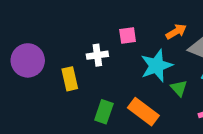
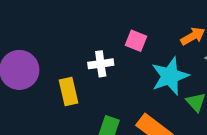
pink square: (128, 35) -> (136, 41), turned 30

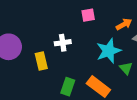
pink square: (136, 41) -> (88, 15), moved, turned -32

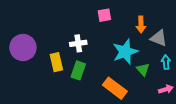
orange arrow: (124, 24) -> (141, 25), turned 119
green rectangle: (68, 87) -> (78, 70), moved

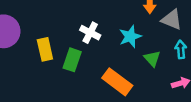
white cross: (78, 43) -> (90, 33), moved, turned 35
cyan star: (125, 52) -> (130, 37), size x0.7

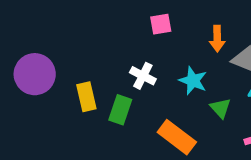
cyan star: (130, 37) -> (193, 81), turned -30

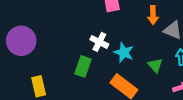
cyan star: (193, 81) -> (124, 52), moved
yellow rectangle: (86, 97) -> (39, 86), moved

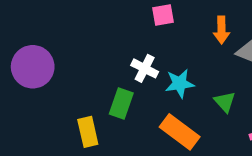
cyan star: (124, 52) -> (180, 83), turned -30
yellow rectangle: (39, 86) -> (88, 132), moved

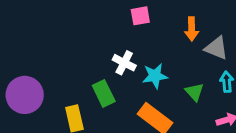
purple circle: (33, 67) -> (25, 95), moved
green rectangle: (121, 104) -> (104, 93), turned -45

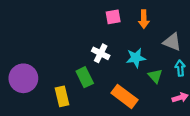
orange arrow: (192, 29) -> (144, 19), moved
cyan star: (155, 76) -> (136, 58), moved

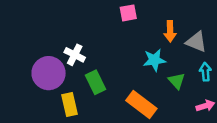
orange arrow: (144, 19) -> (170, 31), moved
white cross: (101, 53) -> (75, 55), moved
purple circle: (23, 78) -> (49, 73), moved

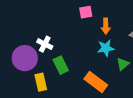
orange arrow: (170, 31) -> (106, 26), moved
green triangle: (177, 81) -> (123, 64), turned 32

